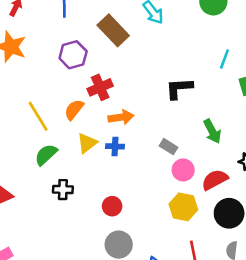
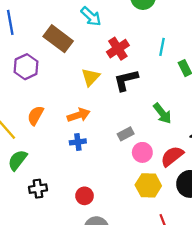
red cross: (100, 87) -> (118, 49), moved
yellow triangle: (87, 143) -> (91, 77), moved
gray rectangle: (169, 147) -> (126, 134), turned -49

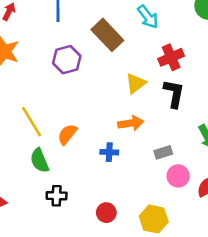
black L-shape: (126, 80) -> (174, 93), turned 104
orange semicircle: (35, 115) -> (67, 134), moved
orange arrow: (79, 115) -> (131, 123), moved
green semicircle: (17, 160) -> (40, 161), turned -70
yellow hexagon: (148, 185) -> (154, 219), moved

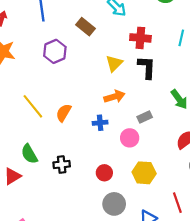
brown rectangle: (107, 35) -> (86, 27), size x0.7
red cross: (171, 57) -> (140, 38), turned 36
green semicircle: (40, 161) -> (29, 154), moved
pink circle: (178, 176) -> (130, 138), moved

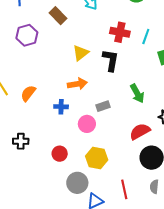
red cross: (140, 38) -> (120, 32), moved
gray circle: (114, 204) -> (77, 183), moved

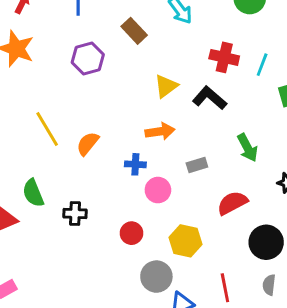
black L-shape: (111, 60) -> (210, 98), turned -60
pink circle: (87, 124) -> (158, 190), moved
red semicircle: (140, 131) -> (232, 203), moved

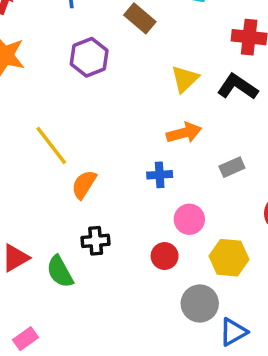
orange semicircle: (88, 144) -> (84, 184), moved
pink circle: (158, 190) -> (189, 219), moved
green semicircle: (33, 193) -> (60, 272), moved

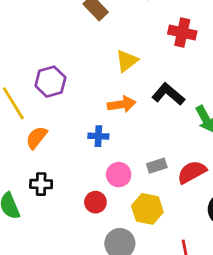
purple hexagon: (89, 57) -> (50, 82), moved
black L-shape: (237, 87) -> (168, 94), moved
gray rectangle: (232, 167) -> (157, 166), moved

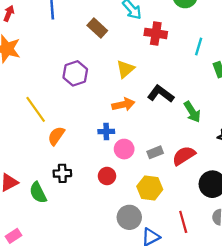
red cross: (182, 33) -> (156, 33), moved
purple hexagon: (50, 82) -> (75, 73), moved
pink circle: (119, 175) -> (124, 149), moved
red circle: (95, 202) -> (107, 176), moved

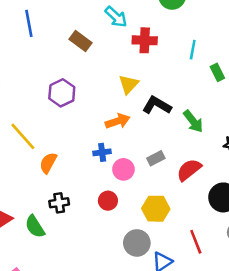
yellow triangle: (125, 69) -> (129, 84), moved
gray rectangle: (155, 152) -> (156, 158), moved

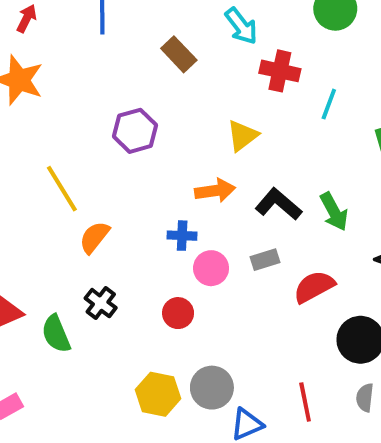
cyan line: (193, 50) -> (329, 104), moved
black L-shape: (157, 105) -> (278, 204), moved
black cross: (59, 203) -> (101, 303), turned 36
yellow hexagon: (156, 209) -> (158, 394), moved

